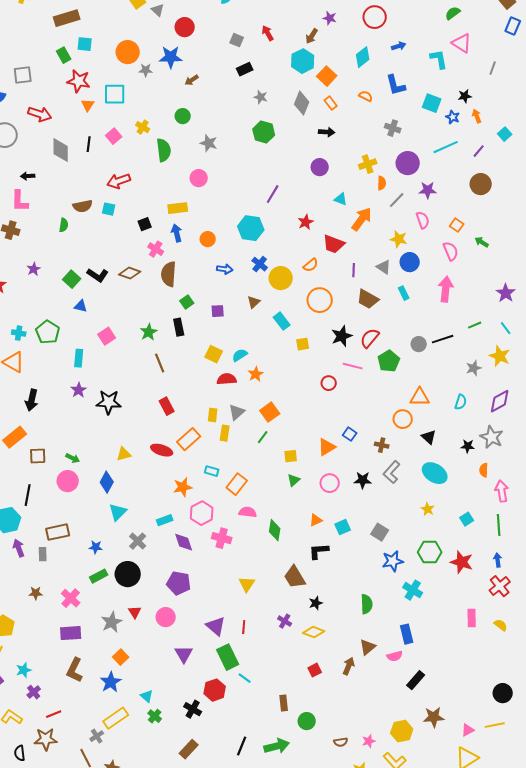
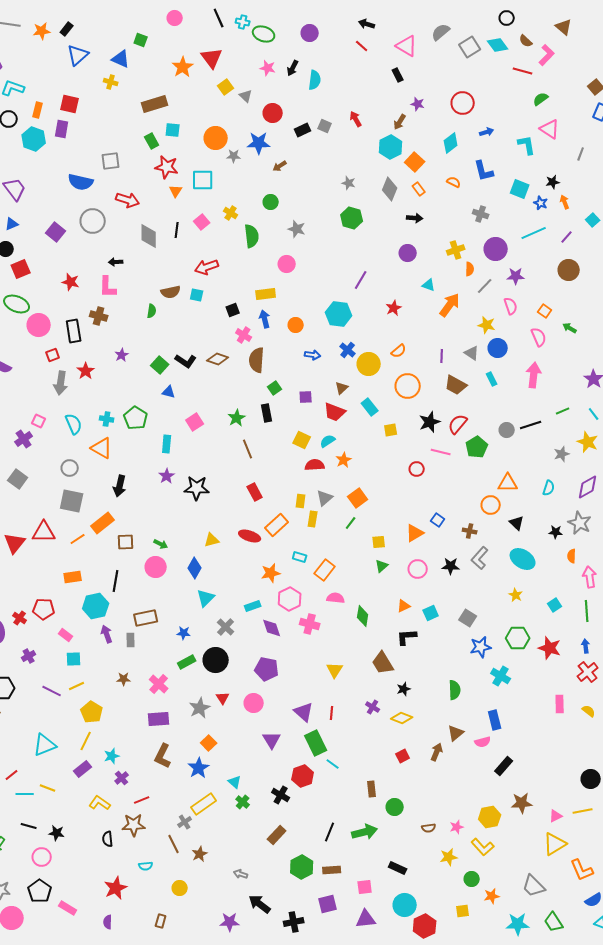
black rectangle: (245, 69) -> (303, 130), moved
red trapezoid: (334, 244) -> (335, 412), moved

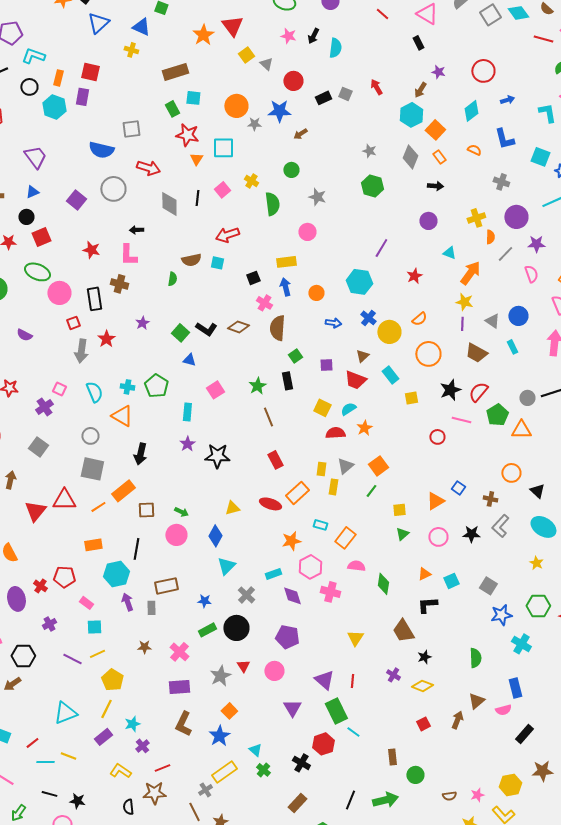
yellow star: (487, 325) -> (464, 302), moved
orange triangle: (508, 483) -> (521, 430), moved

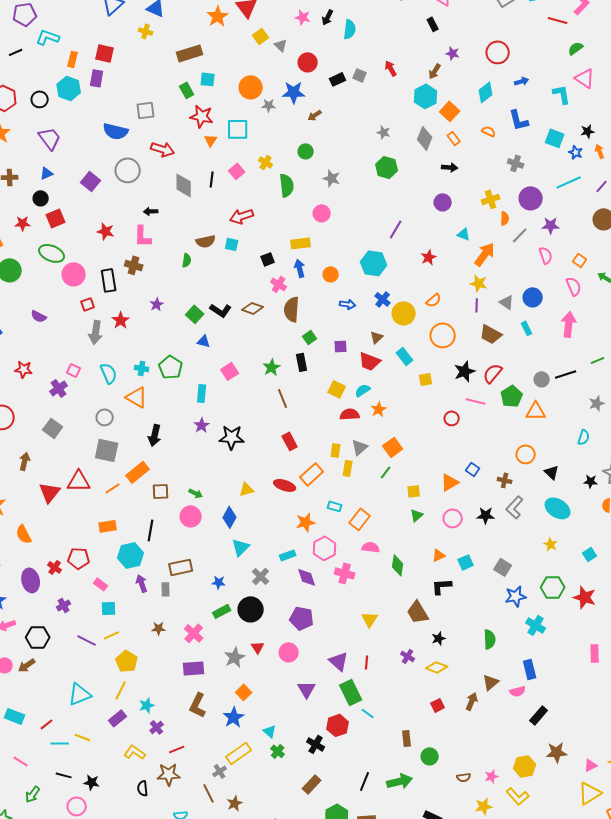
black circle: (29, 87) -> (40, 99), moved

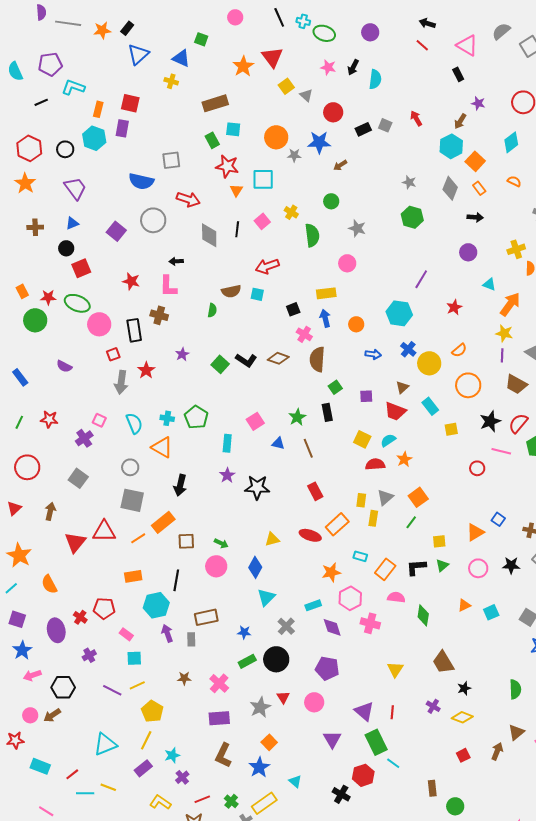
red star: (23, 223) -> (48, 297), moved
blue triangle: (204, 341) -> (278, 443), moved
black L-shape: (442, 586) -> (416, 567), moved
green cross: (278, 751) -> (231, 801), moved

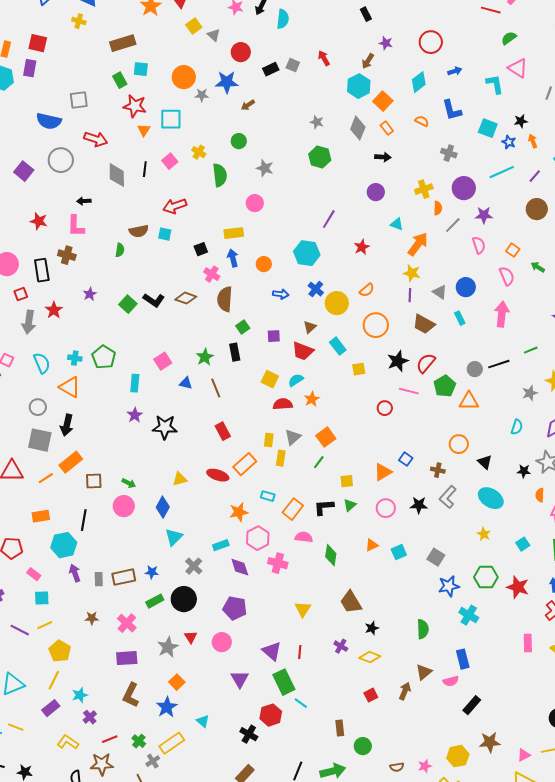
black arrow: (180, 485) -> (67, 425), moved
brown rectangle: (206, 617) -> (124, 577), moved

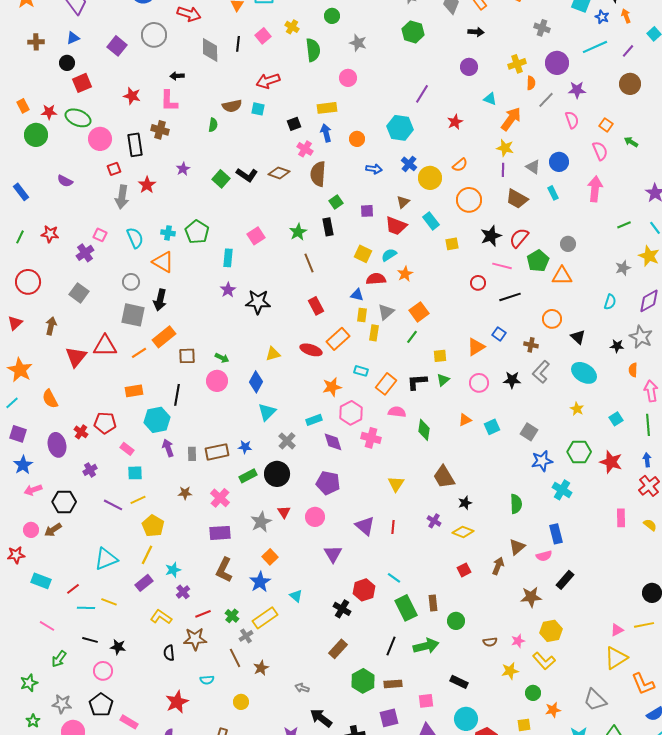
black line: (499, 364) -> (510, 297), moved
blue triangle: (186, 383) -> (357, 295), moved
green rectangle: (284, 682) -> (406, 608), moved
brown star: (490, 742) -> (531, 597), moved

